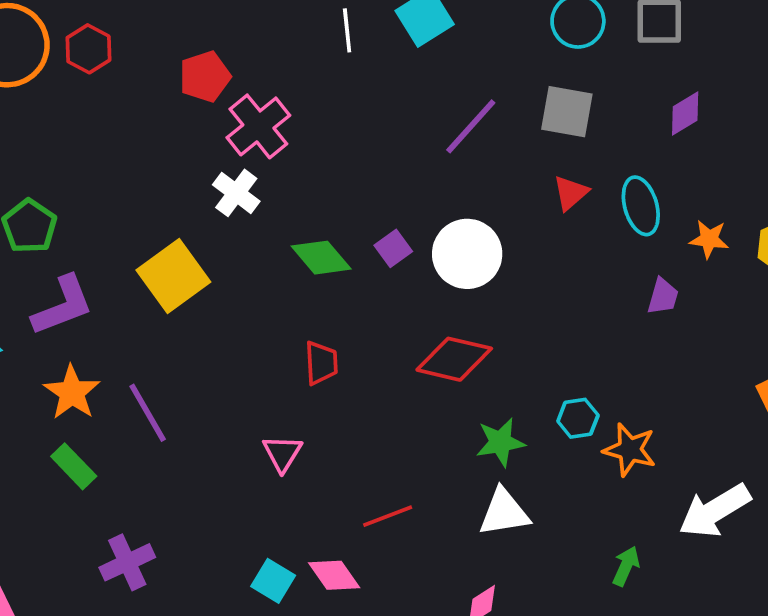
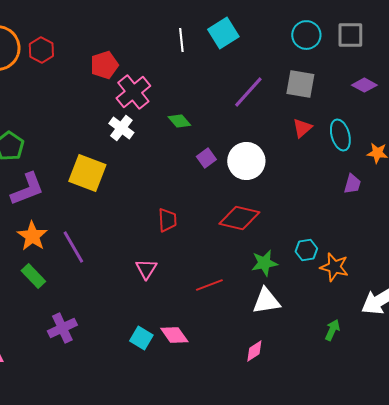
purple diamond: (685, 114) -> (364, 85), turned 60
green diamond: (321, 258) -> (179, 121), moved, size x0.7
yellow square: (173, 276) -> (87, 173), turned -33
red line: (388, 516) -> (209, 285), moved

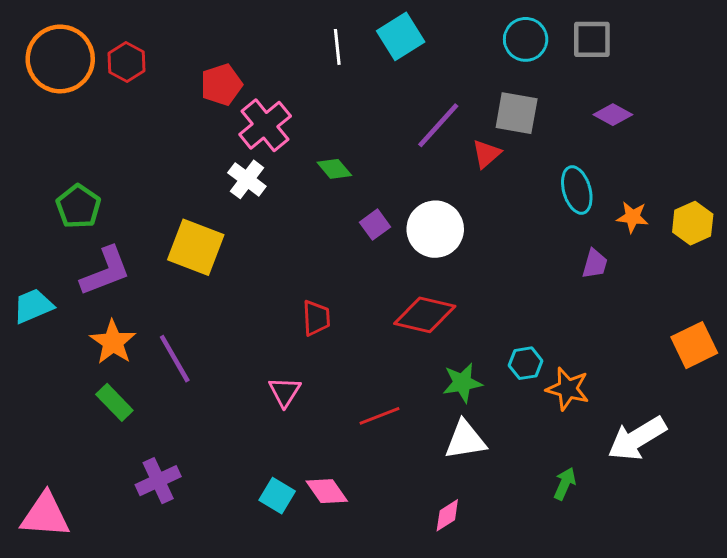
red triangle: (302, 128) -> (486, 154), moved

